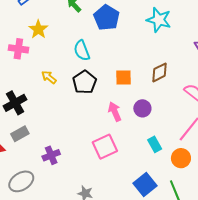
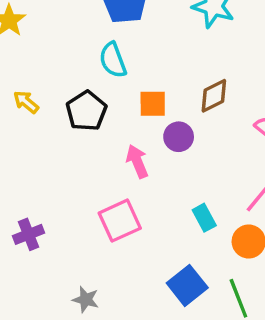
cyan semicircle: (82, 51) -> (113, 60), moved
purple circle: (142, 108) -> (179, 137), moved

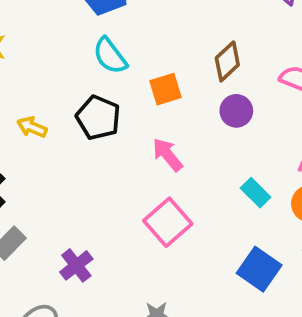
purple circle: (179, 137) -> (236, 111), moved

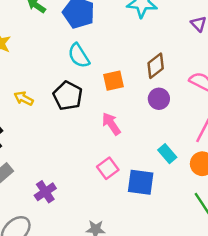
pink square: (168, 222) -> (108, 168), size x0.7
blue square: (259, 269) -> (141, 182), moved, turned -32

